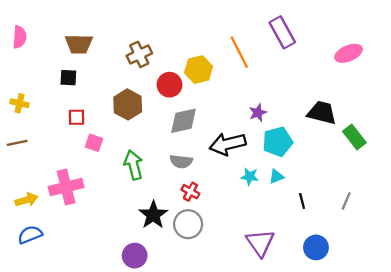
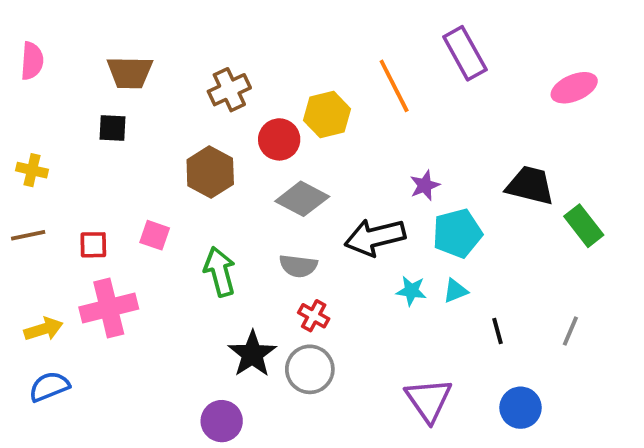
red square: (76, 117) -> (93, 245), moved
gray diamond: (183, 121) -> (302, 199), turned 40

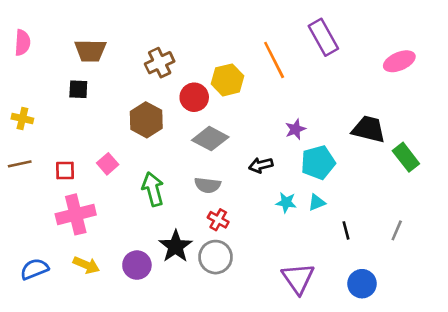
pink square: (155, 235) -> (108, 164), turned 30
black arrow: (375, 237) -> (261, 165), size x0.6
yellow arrow: (44, 329) -> (86, 265), moved, turned 40
purple circle: (222, 421) -> (137, 265), moved

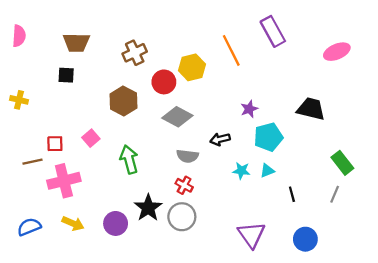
green rectangle: (406, 157) -> (342, 163), moved
brown line: (20, 164) -> (32, 162), moved
gray semicircle: (208, 185) -> (187, 156), moved

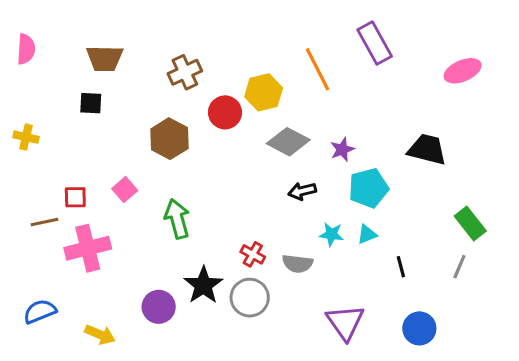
gray diamond: (177, 117) -> (288, 142), moved
gray semicircle: (187, 156) -> (297, 264), moved
yellow arrow: (73, 223) -> (100, 335), moved

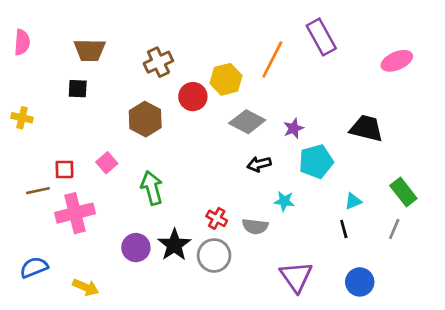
orange line: (318, 69) -> (272, 59), turned 54
cyan triangle: (367, 234) -> (353, 201), moved
purple circle: (159, 307) -> (136, 248), moved

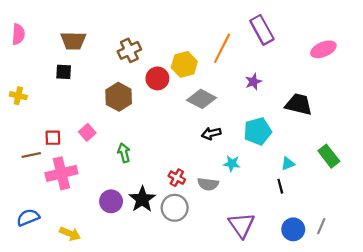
purple star: (294, 128) -> (253, 82), moved
green arrow: (152, 188) -> (124, 153), size x0.7
gray line: (394, 229) -> (321, 226), moved

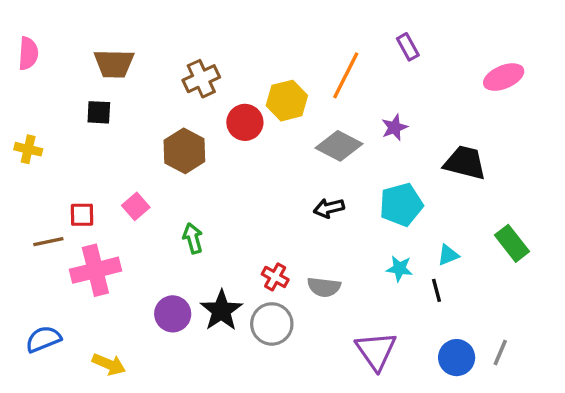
purple rectangle: (262, 30) -> (408, 47), size x0.6
gray diamond: (202, 99) -> (339, 146), moved
cyan star: (232, 164) -> (399, 269), moved

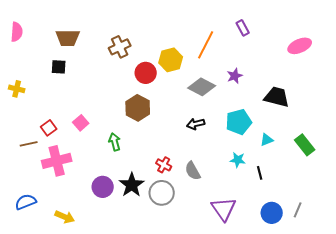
brown hexagon: (184, 151) -> (138, 108), moved
red square: (82, 215) -> (49, 128), turned -35
cyan triangle: (448, 255) -> (267, 140), moved
gray semicircle: (324, 287) -> (193, 171), turned 54

